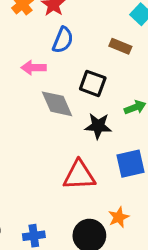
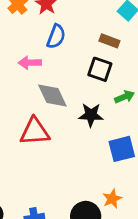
black square: (93, 83) -> (100, 69), moved
red triangle: (79, 175) -> (35, 131), moved

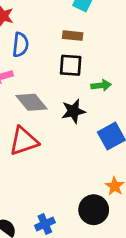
green arrow: (125, 97) -> (101, 85), turned 30

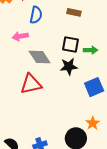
black square: (71, 65) -> (70, 44), moved

